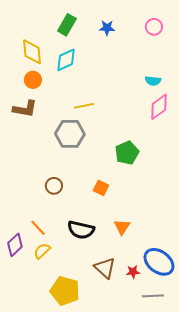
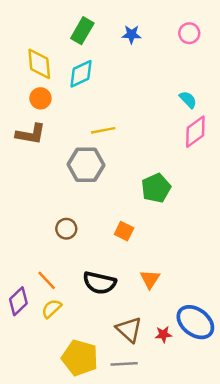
cyan semicircle: (153, 81) -> (188, 100), turned -140
gray line: (153, 296) -> (124, 364), moved

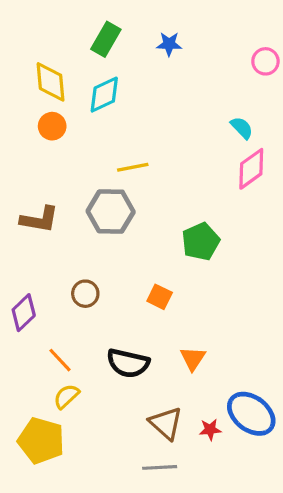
pink circle: (189, 33) -> (265, 61), moved
brown L-shape: (31, 134) -> (39, 219), moved
purple diamond: (18, 301) -> (24, 313), moved
yellow pentagon: (80, 358) -> (41, 441), moved

